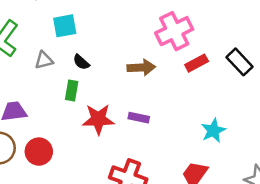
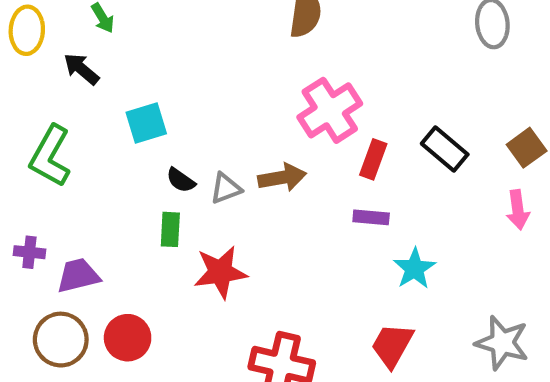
gray triangle: (44, 60) -> (226, 188), moved
red rectangle: (197, 63) -> (373, 159), turned -35
purple rectangle: (139, 118) -> (371, 217), moved

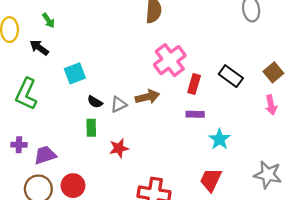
red star: (220, 272) -> (119, 148), size x0.7

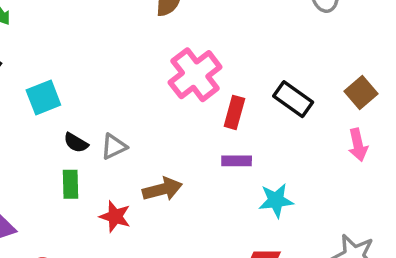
brown arrow: (147, 97) -> (162, 189), moved
cyan star: (219, 139) -> (276, 200), turned 30
red star: (119, 148) -> (115, 216), turned 30

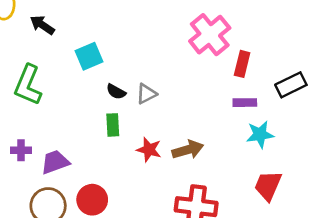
black rectangle: (293, 99) -> (291, 85), moved, turned -60
brown arrow: (162, 189) -> (188, 150), moved
cyan star: (276, 200) -> (260, 134), moved

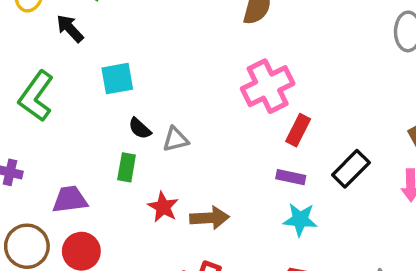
black rectangle: (291, 85) -> (351, 169), turned -32
purple trapezoid: (55, 162) -> (70, 199), moved

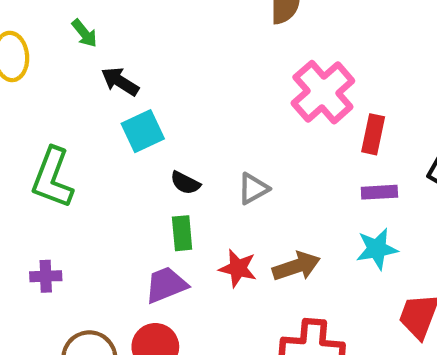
black arrow: (70, 28) -> (120, 82), moved
gray triangle: (175, 139) -> (253, 189), moved
purple trapezoid: (70, 199) -> (166, 285), moved
cyan star: (300, 220) -> (377, 249), moved

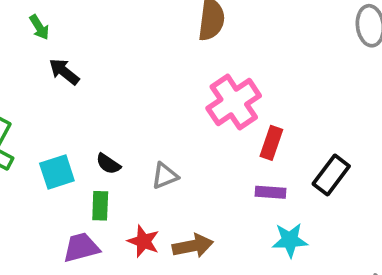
cyan square: (143, 131) -> (57, 172), moved
cyan star: (377, 249) -> (290, 240), moved

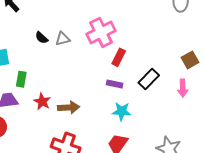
black semicircle: (108, 164) -> (42, 38), moved
gray triangle: (165, 176) -> (63, 39), moved

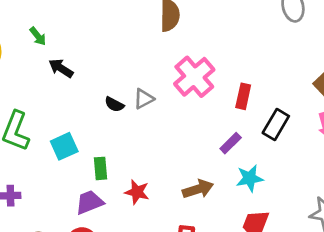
red rectangle: (119, 57) -> (243, 96), moved
purple rectangle: (115, 84) -> (231, 143), turned -42
brown arrow: (69, 107) -> (198, 189), moved

